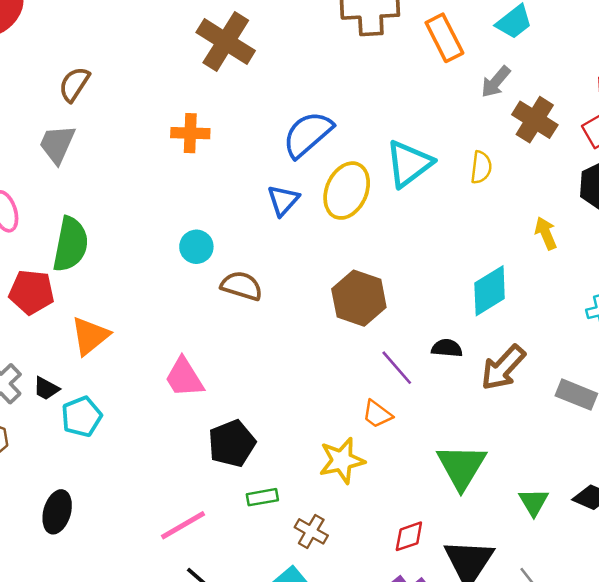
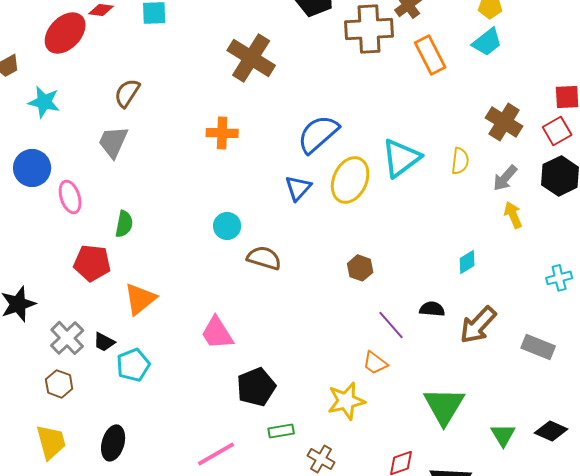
gray arrow: (496, 82) -> (505, 178), moved
green semicircle: (71, 244) -> (124, 224), size x0.6
cyan diamond: (490, 291) -> (467, 262), size x0.6
brown hexagon: (359, 298) -> (360, 268), size x0.6

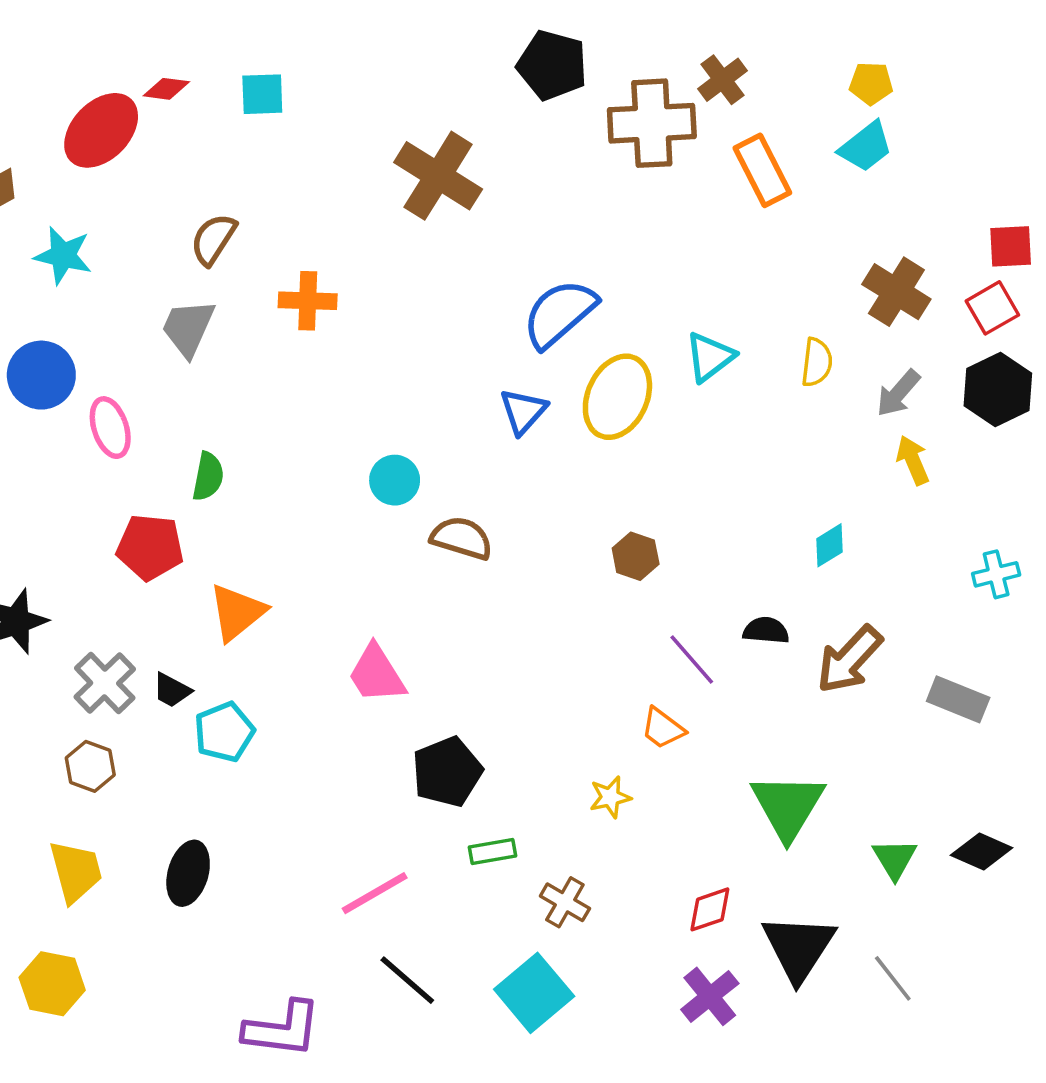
orange cross: (222, 133) -> (308, 301), moved
cyan triangle: (401, 158) -> (710, 357), size x0.7
yellow star: (346, 401) -> (610, 797), size x0.6

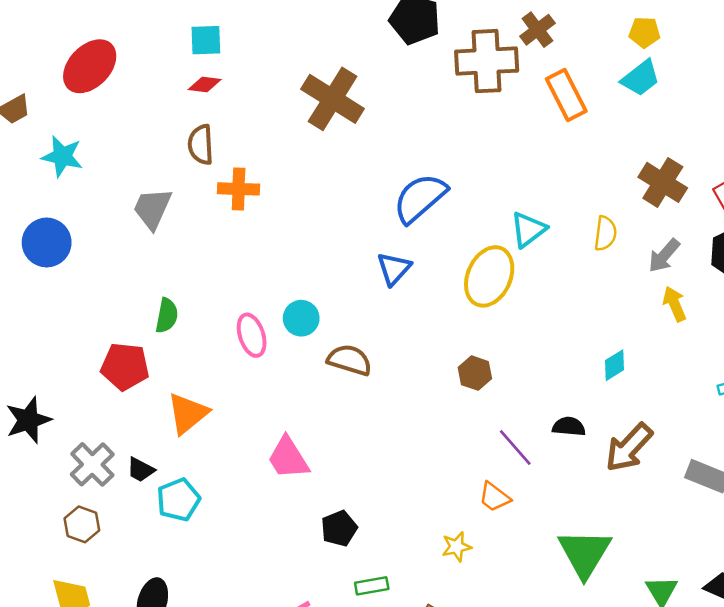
red diamond: (166, 89) -> (205, 85), moved
brown semicircle: (213, 239) -> (201, 145), moved, turned -36
yellow ellipse: (617, 397) -> (489, 276), moved
pink ellipse: (110, 428) -> (252, 335), moved
black pentagon: (447, 772) -> (339, 528), size x0.7

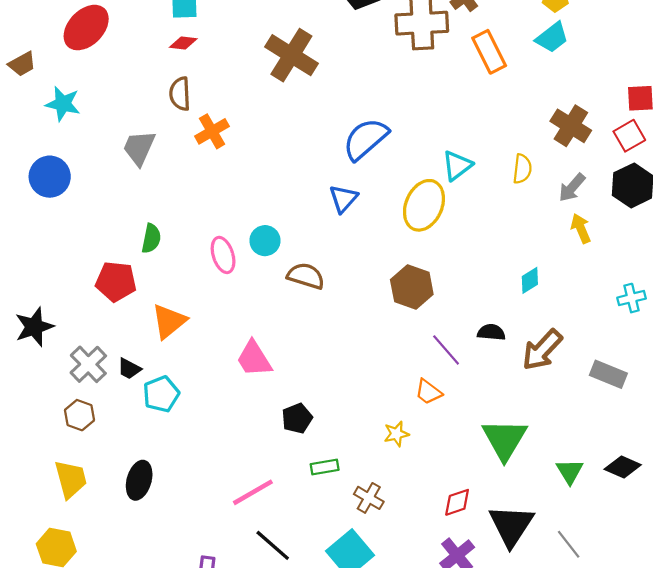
orange cross: (239, 189) -> (212, 131), turned -32
brown hexagon: (475, 373) -> (412, 287), size x1.5

